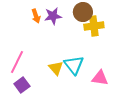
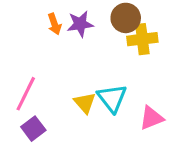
pink triangle: (100, 78) -> (151, 118), turned -30

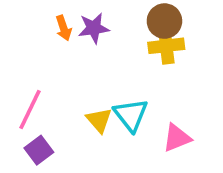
brown circle: (126, 18) -> (164, 21), moved

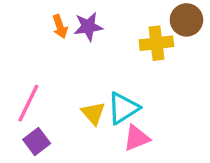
brown circle: (164, 21) -> (186, 20), moved
cyan triangle: (131, 115) -> (123, 108), turned 36
pink triangle: (177, 138) -> (137, 138), moved

